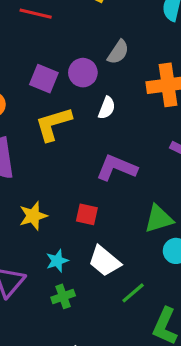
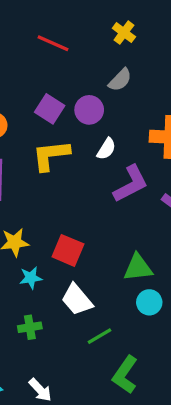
gray semicircle: (118, 52) -> (120, 80), moved
purple L-shape: (117, 168) -> (131, 184), moved, turned 120
red square: (87, 214) -> (68, 250), size x1.4
cyan star: (57, 261) -> (31, 278), moved

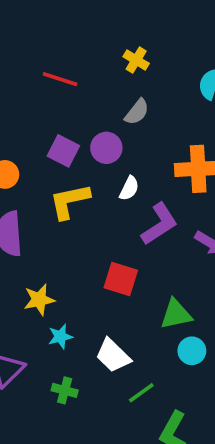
red square: (68, 250) -> (121, 279), moved
green cross: (30, 327) -> (65, 390), turned 30

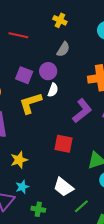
white semicircle: (129, 188) -> (53, 90), moved
cyan star: (60, 337) -> (22, 187), moved

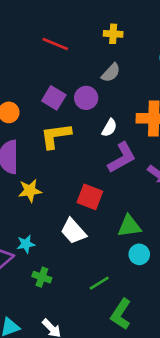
yellow cross: (60, 20) -> (113, 34), turned -32
white semicircle: (53, 90) -> (109, 128), moved
yellow star: (19, 160) -> (30, 191), moved
white trapezoid: (63, 187) -> (73, 231), moved

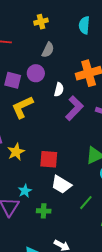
red square: (90, 197) -> (49, 159), moved
white trapezoid: (73, 231) -> (61, 185), moved

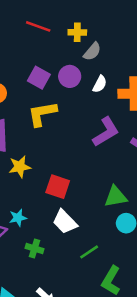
yellow cross: (41, 22) -> (77, 32), moved
white semicircle: (59, 90) -> (100, 84), moved

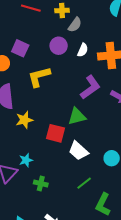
purple square: (39, 78) -> (20, 48), moved
green triangle: (116, 197) -> (77, 116), moved
white trapezoid: (65, 222) -> (78, 151), moved

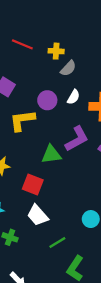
purple circle: (59, 46) -> (47, 100), moved
green triangle: (77, 116) -> (51, 154), moved
white trapezoid: (78, 151) -> (38, 215), moved

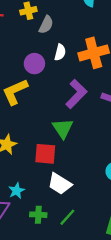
green triangle: (51, 154) -> (63, 128), moved, turned -40
green line: (57, 243) -> (67, 217), moved

